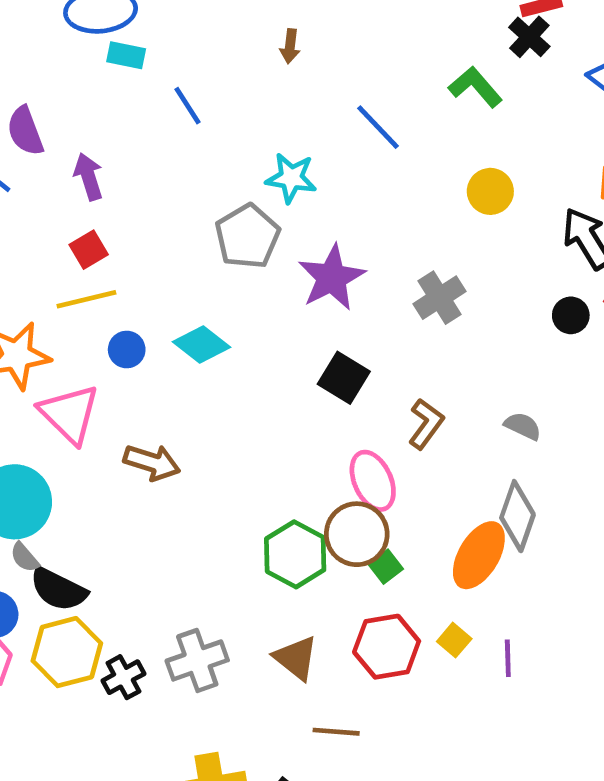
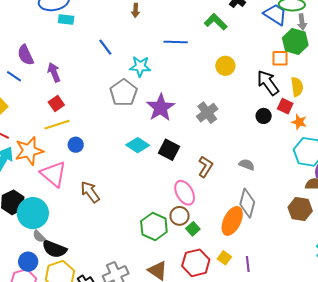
blue line: (188, 106) -> (105, 47), moved
blue line: (378, 127) -> (176, 42), turned -40
cyan diamond: (202, 345) -> (138, 145), moved
brown arrow: (152, 462) -> (90, 192), turned -140
brown circle: (357, 534) -> (180, 216), size x0.7

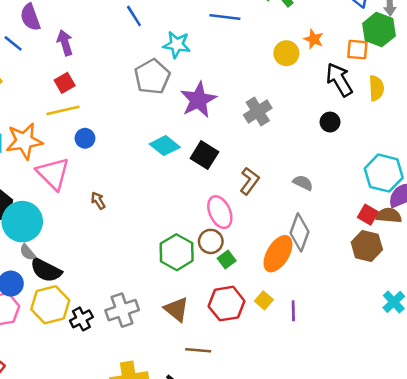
red square: (285, 106) -> (368, 215), moved
orange star: (299, 122) -> (314, 39), moved
brown arrow: (90, 192) -> (98, 201), size x0.6

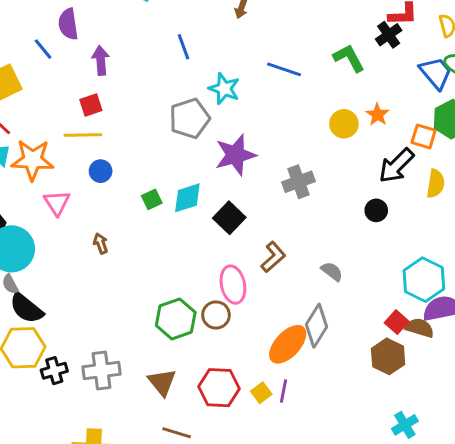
black arrow: (339, 80) -> (396, 166), turned -116
cyan diamond: (165, 146) -> (187, 198), turned -68
pink triangle: (53, 173) -> (57, 203), size x0.7
green square: (227, 259) -> (152, 199), moved
purple line: (293, 311) -> (284, 391), moved

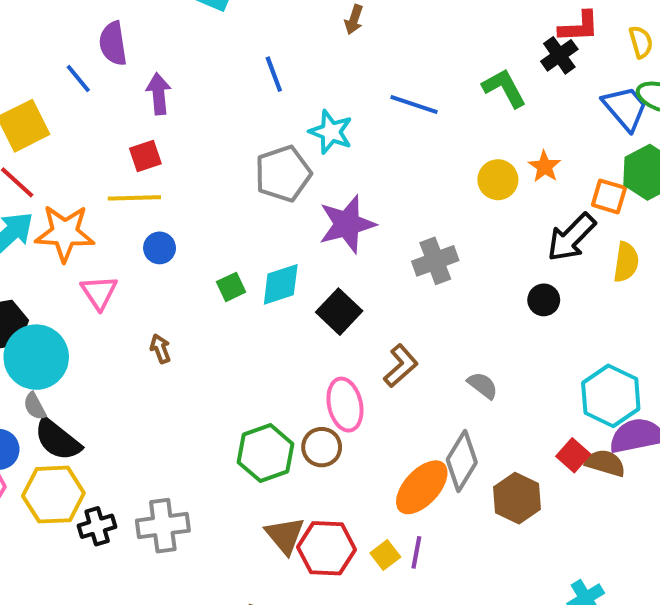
brown hexagon: (388, 356) -> (517, 498), moved
brown triangle: (162, 382) -> (285, 535), moved

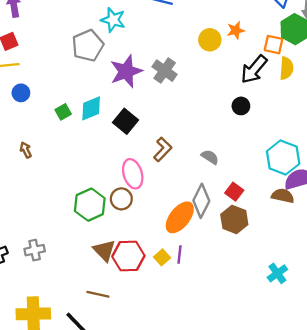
orange star: (545, 167) -> (236, 30), turned 30
gray cross: (435, 261) -> (165, 71), moved, turned -30
yellow semicircle: (626, 262) -> (287, 68), moved
red square: (573, 455) -> (234, 192), moved
gray cross: (163, 526) -> (35, 250), size x0.7

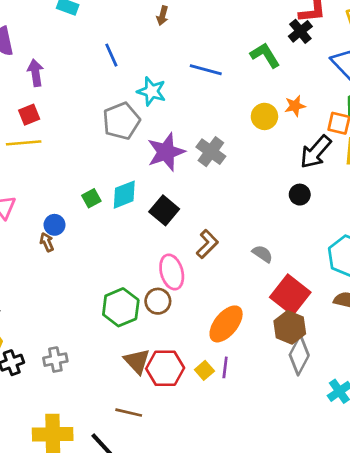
blue circle: (21, 93) -> (55, 225), moved
red square: (234, 192) -> (290, 295), size x1.8
gray diamond: (201, 201) -> (299, 355), moved

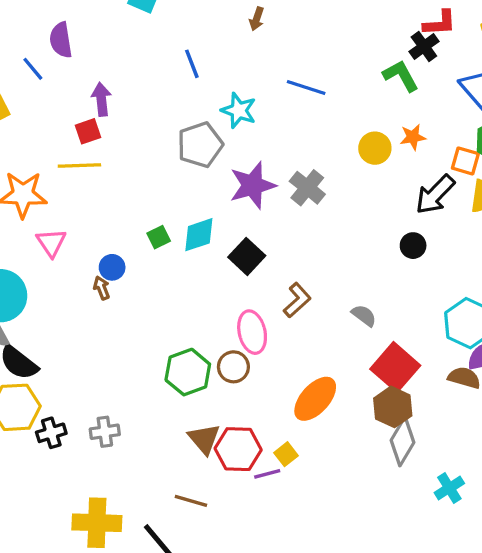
green L-shape: (265, 55) -> (401, 76), moved
purple arrow: (36, 73) -> (101, 99), moved
purple line: (225, 367) -> (267, 474), moved, turned 65

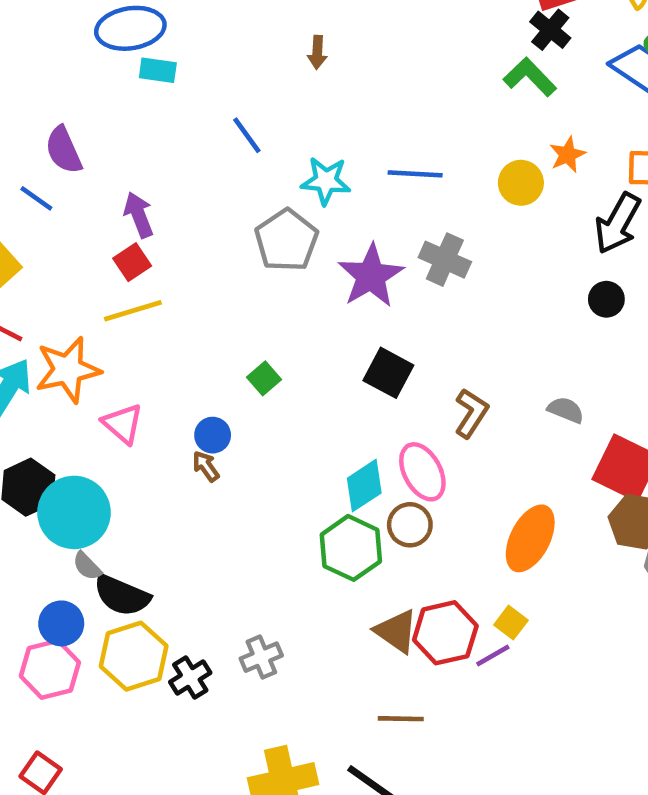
blue line: (306, 87) -> (415, 174), moved
cyan diamond: (199, 235) -> (364, 486), moved

